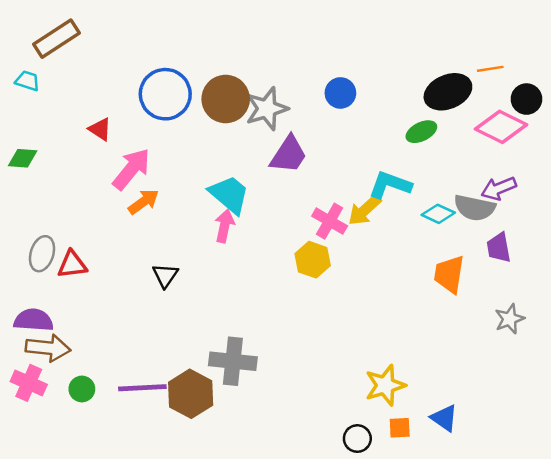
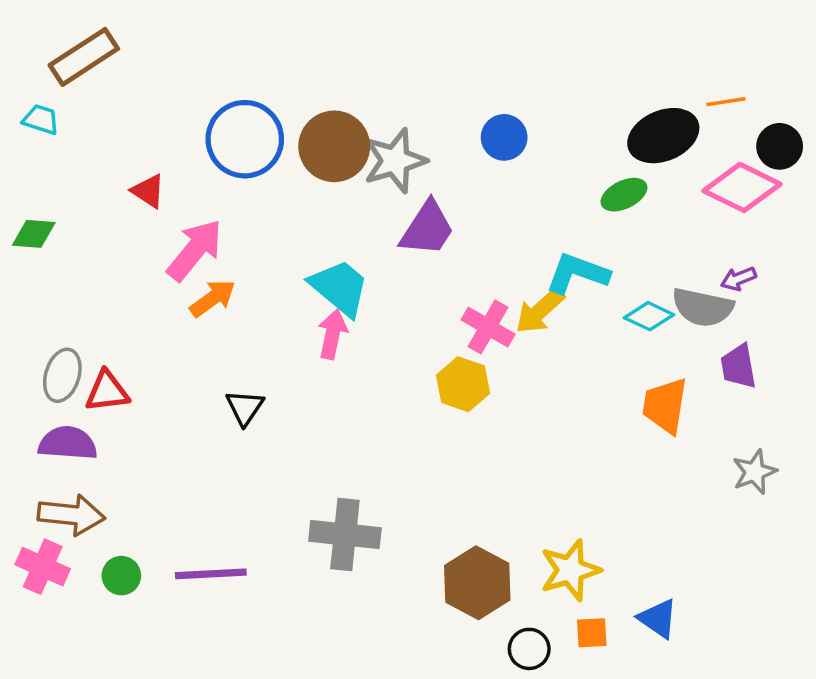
purple arrow: (499, 188) -> (738, 279), size x0.7
purple semicircle: (34, 320) -> (68, 443), moved
brown hexagon: (191, 394) -> (477, 583), moved

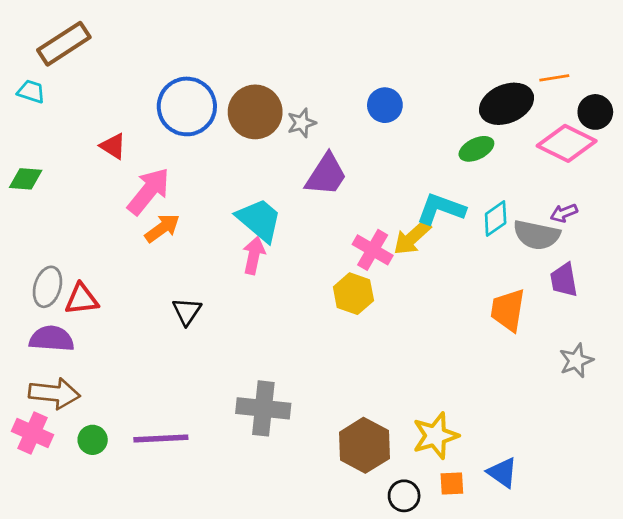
gray star: (395, 161) -> (302, 123), size x0.6
cyan diamond: (649, 316) -> (496, 219), moved, turned -60

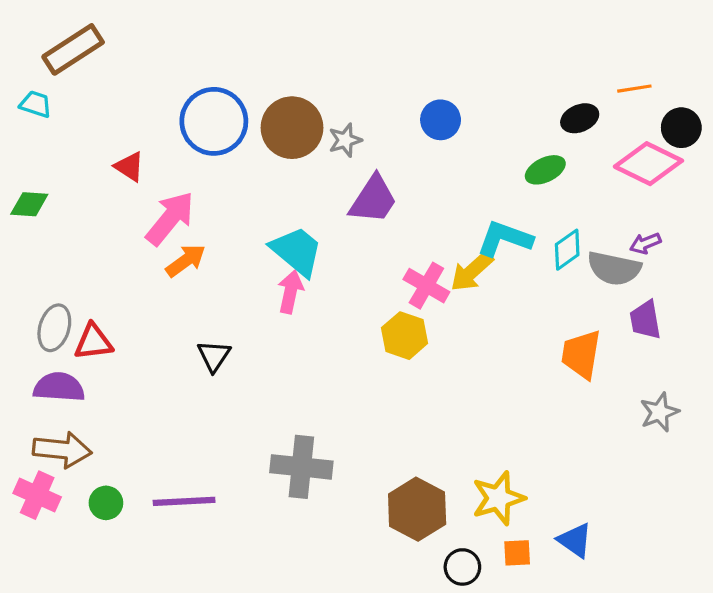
black ellipse: (506, 104) -> (580, 118), size x0.6

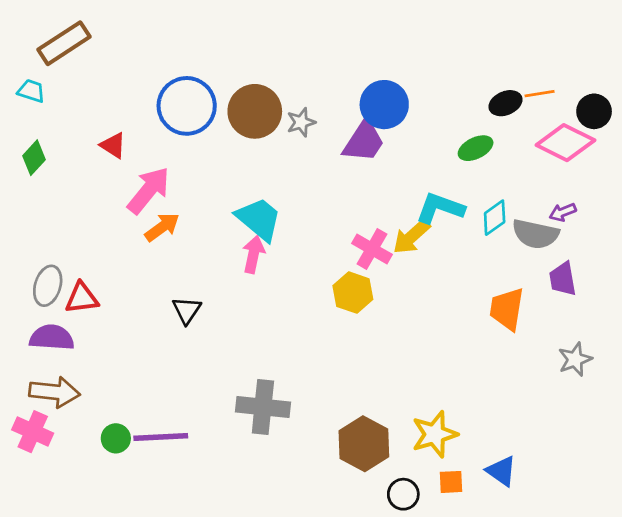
orange line: (634, 89) -> (540, 94), moved
blue circle: (441, 120) -> (384, 105), size x1.4
purple trapezoid: (373, 200) -> (364, 141), moved
green diamond: (29, 204) -> (34, 158), moved, turned -52
green circle: (106, 503) -> (116, 438), moved

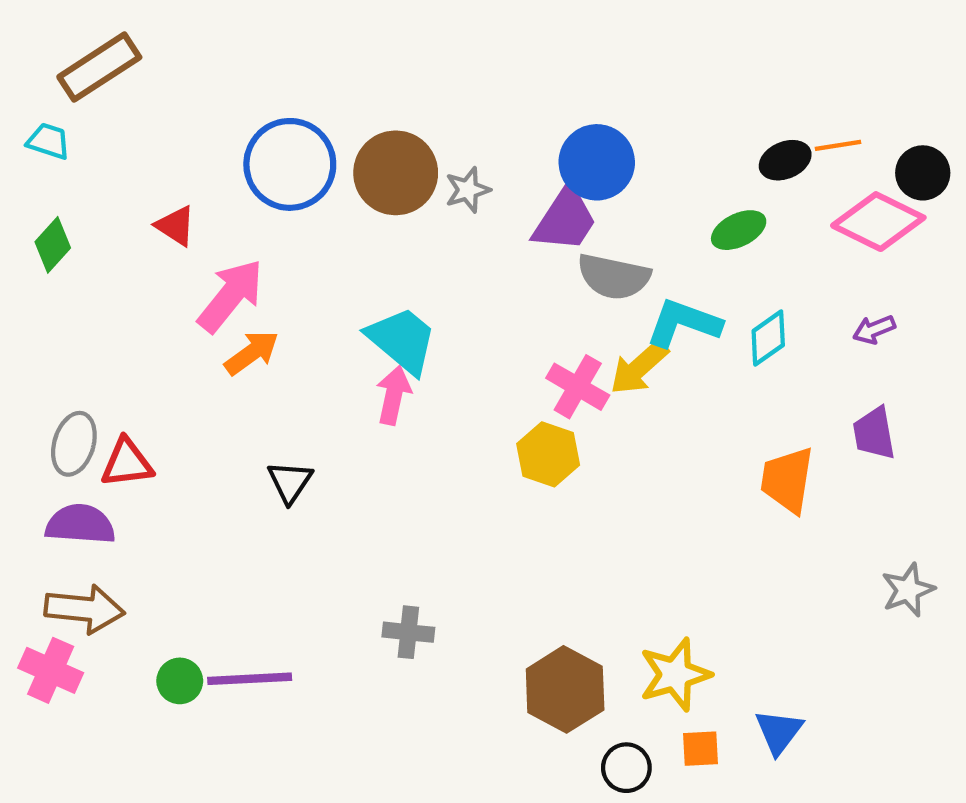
gray semicircle: (535, 234) -> (614, 277), moved
gray star: (575, 359) -> (908, 590), moved
gray cross: (263, 407) -> (408, 632), size x0.6
blue triangle: (501, 471) -> (779, 732), turned 32

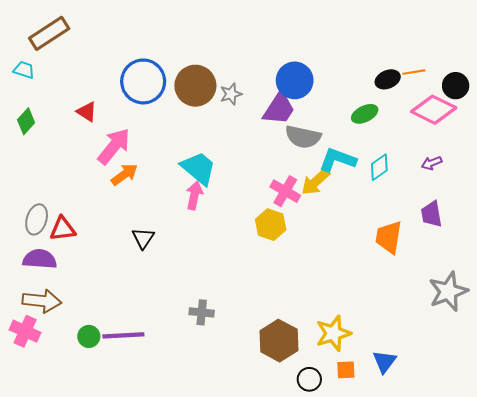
gray star: (908, 590) -> (448, 292), size x1.5

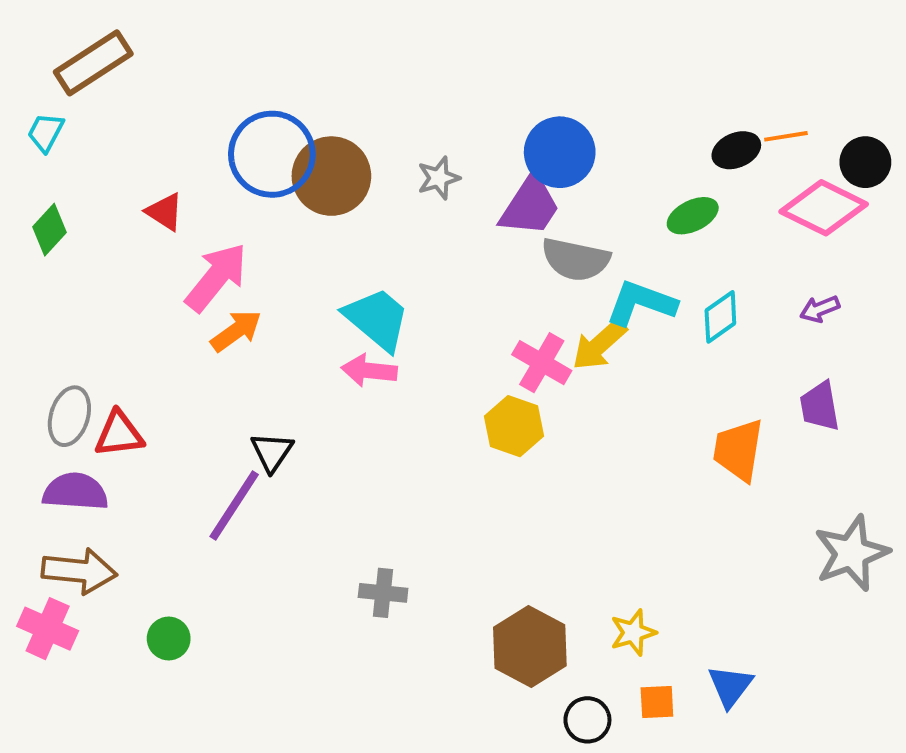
cyan trapezoid: (24, 70) -> (46, 132), turned -80
brown circle: (195, 86) -> (331, 176), moved
pink arrow: (194, 195) -> (369, 371), turned -96
yellow star: (333, 333) -> (633, 633), size x0.7
purple line: (123, 335) -> (234, 506), moved, turned -54

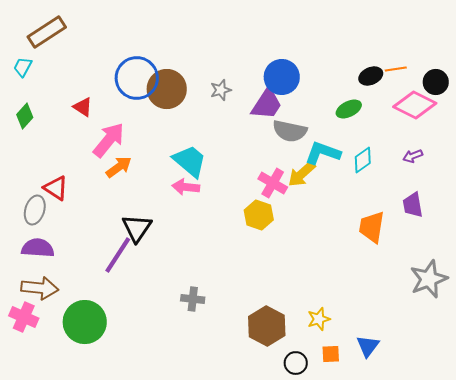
red triangle: (119, 434) -> (56, 188), moved, turned 40
black triangle: (272, 452) -> (137, 228), size x1.4
green circle: (169, 639) -> (85, 322), size x2.0

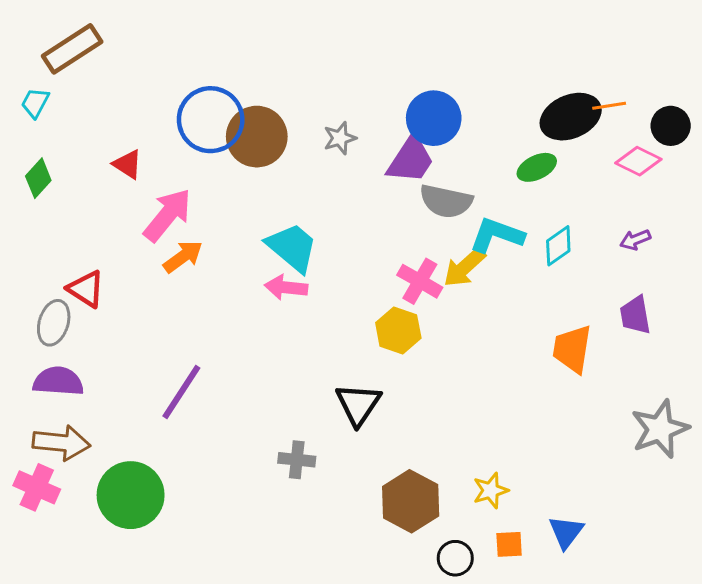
black ellipse: (371, 76) -> (571, 117), size x1.6
pink diamond: (415, 105) -> (638, 161), size x0.7
black triangle: (137, 228) -> (358, 404), moved

